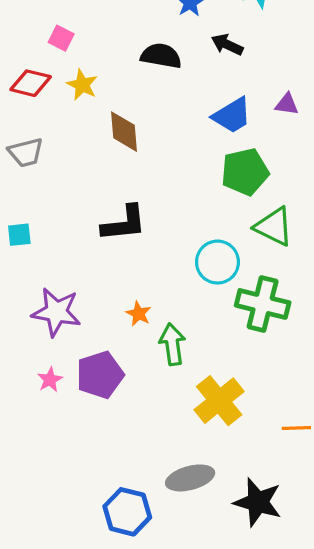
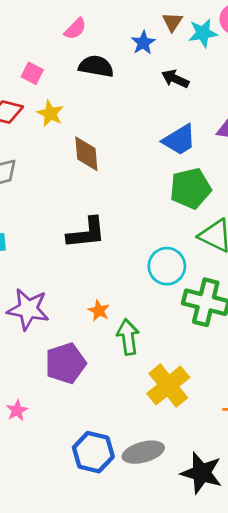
black semicircle: (161, 56) -> (96, 66), moved
pink star: (50, 380) -> (17, 410), moved
blue hexagon: (127, 512) -> (93, 452), moved

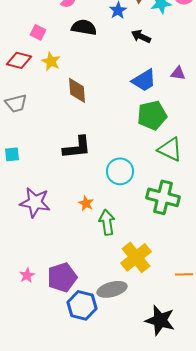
cyan circle: (167, 266) -> (120, 171), moved
purple pentagon: (66, 363) -> (62, 277), moved
gray ellipse: (143, 452) -> (112, 289), moved

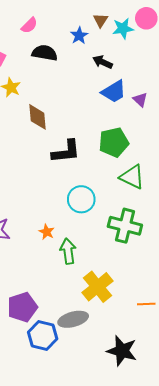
purple triangle: (178, 73) -> (140, 100), turned 35
blue trapezoid: (144, 80) -> (114, 92), moved
black L-shape: (77, 147) -> (66, 152), moved

